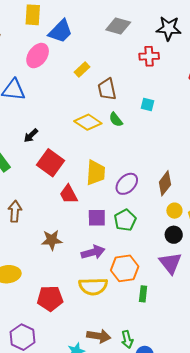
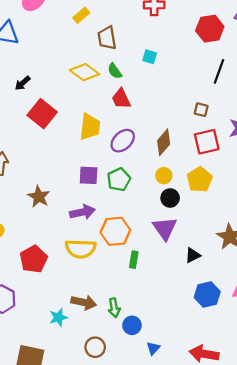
red trapezoid: (69, 194) -> (121, 99), moved
yellow circle: (174, 211) -> (164, 176), moved
brown star: (52, 240) -> (39, 197), turned 30
red pentagon: (50, 298) -> (34, 259), turned -30

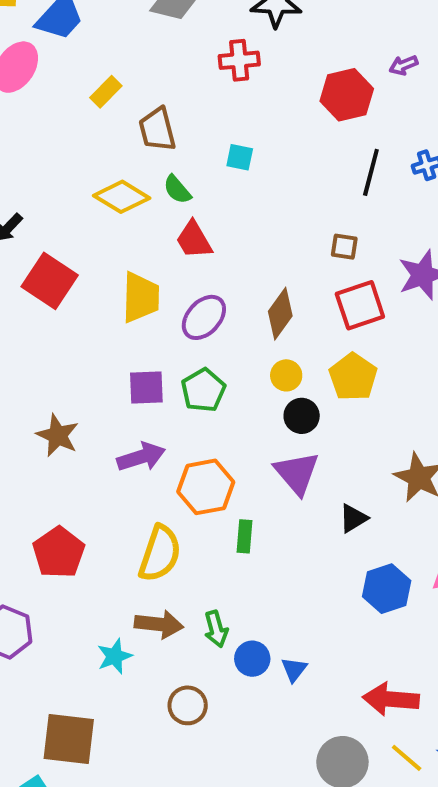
yellow semicircle: (81, 249) -> (160, 553), moved, turned -68
blue triangle: (153, 348) -> (294, 669), moved

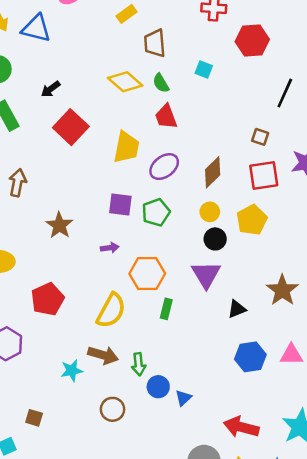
red hexagon: (347, 95) -> (252, 41), moved
purple arrow: (141, 457) -> (110, 248), size x0.6
brown square: (69, 739) -> (34, 418), size x0.5

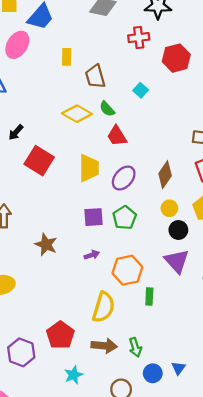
yellow rectangle: (126, 14) -> (67, 57), turned -42
cyan square: (204, 69) -> (141, 90), turned 32
red pentagon: (48, 299) -> (60, 335), moved
cyan star: (72, 371) -> (73, 375), moved
blue circle: (158, 387) -> (153, 373), moved

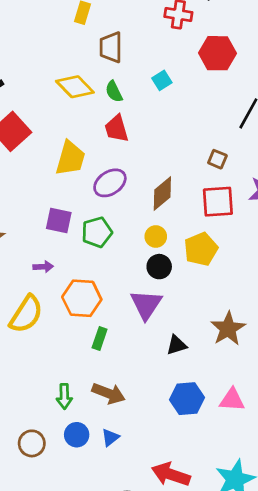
yellow semicircle: (103, 307) -> (26, 314), moved
brown arrow: (104, 346) -> (108, 393), moved

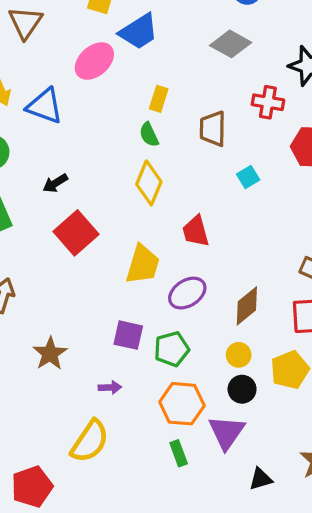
brown trapezoid: (111, 47) -> (213, 129), moved
yellow diamond: (75, 87) -> (149, 183), turned 66
green semicircle: (114, 92) -> (149, 135), moved
orange hexagon: (82, 298) -> (182, 404), moved
green rectangle: (100, 339) -> (179, 453), moved, turned -40

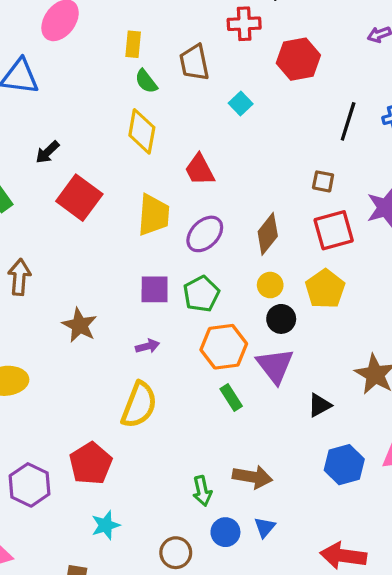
green semicircle: (149, 135) -> (146, 81), moved

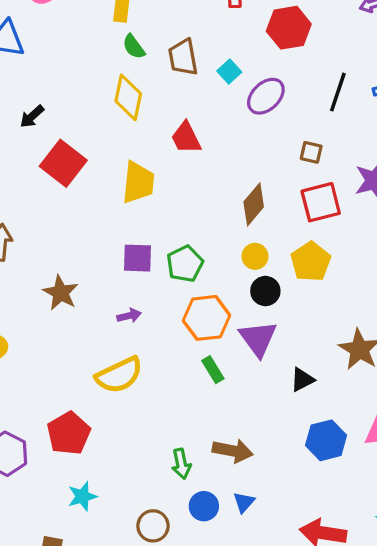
brown trapezoid: (194, 63) -> (183, 57), moved
purple ellipse: (205, 234) -> (266, 96), moved
yellow semicircle: (139, 405) -> (119, 375), turned 42

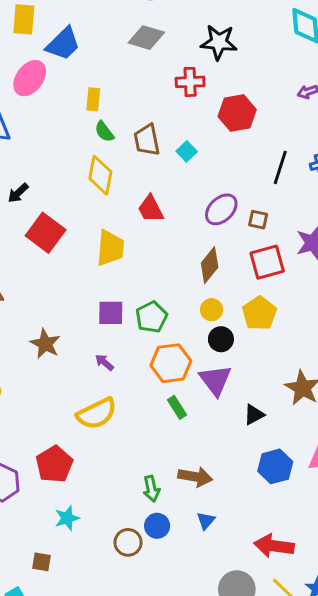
purple ellipse: (266, 96) -> (221, 209), moved
purple arrow: (129, 316) -> (104, 362), turned -126
blue circle: (204, 506) -> (157, 526), moved

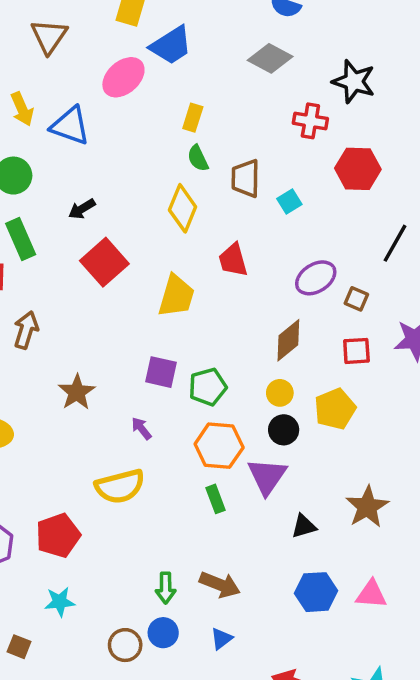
red square: (267, 262) -> (356, 351), size x0.7

